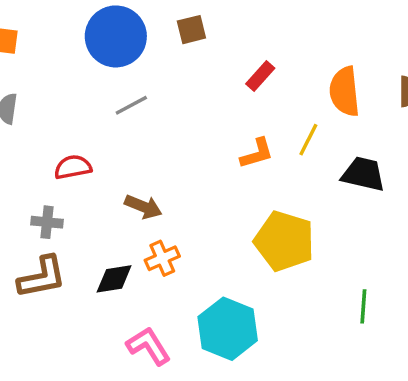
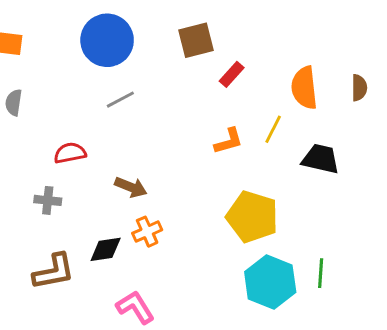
brown square: (191, 30) -> (196, 40), moved, size x1.4
brown L-shape: (42, 277) -> (54, 272), moved
cyan hexagon: (228, 329) -> (270, 282), moved

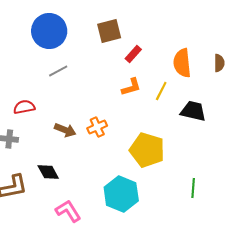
orange L-shape: (229, 141) -> (131, 87), moved
orange cross: (147, 232) -> (97, 127), moved
black diamond: (106, 249) -> (48, 172), turned 70
cyan hexagon: (270, 282) -> (121, 194), moved

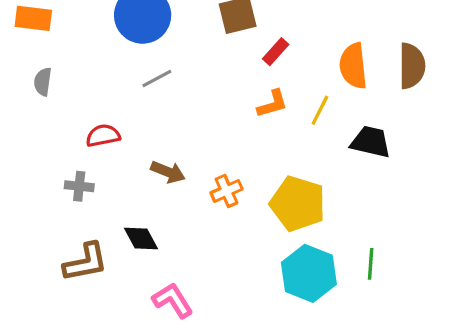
brown semicircle: (219, 63) -> (412, 66), size x1.6
orange cross: (97, 127) -> (227, 191), moved
cyan hexagon: (121, 194) -> (309, 273), moved

